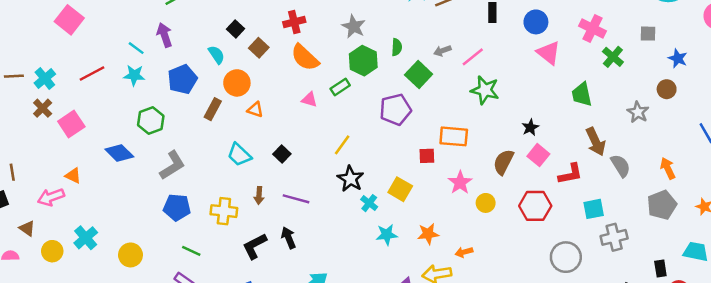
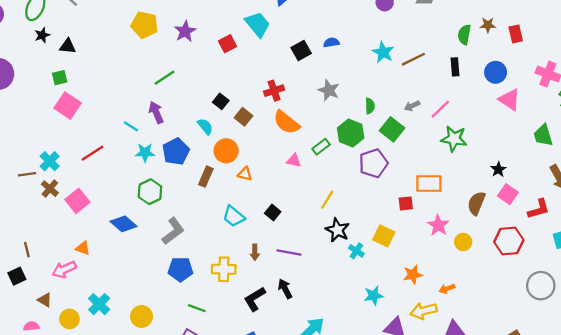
green hexagon: (363, 61) -> (351, 133), moved
cyan star: (134, 75) -> (145, 153), moved
brown line: (14, 76) -> (27, 174), moved
cyan star: (387, 235) -> (373, 296), moved

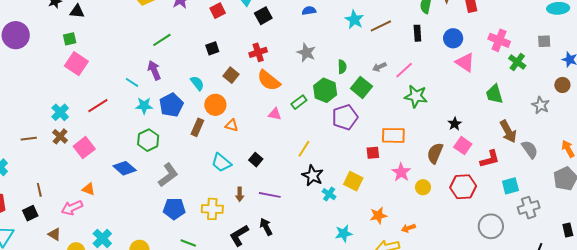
black square: (301, 51) -> (263, 16), moved
black square: (221, 101) -> (212, 48), moved, turned 32
brown line: (27, 174) -> (29, 139), moved

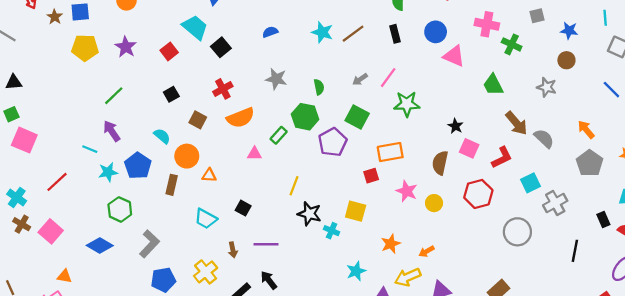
orange semicircle: (269, 80) -> (241, 118), turned -50
green square: (361, 87) -> (357, 117), moved
yellow cross: (212, 209) -> (206, 272), turned -30

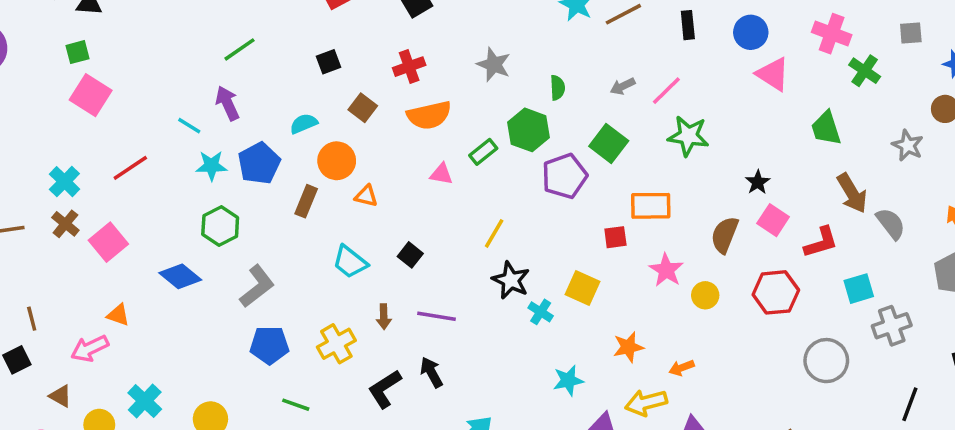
cyan semicircle: (162, 136) -> (304, 124), turned -72

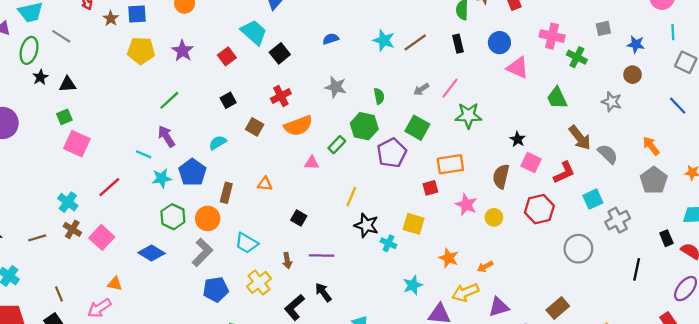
orange circle: (337, 161) -> (208, 218), moved
cyan trapezoid: (350, 262) -> (247, 243), moved
orange star: (628, 347) -> (449, 258), turned -30

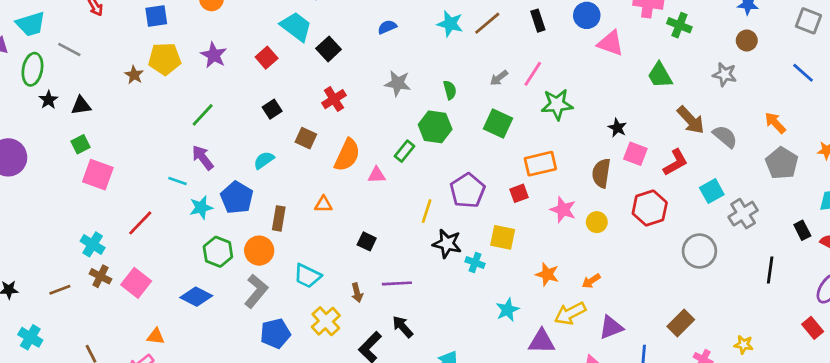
brown star: (111, 18) -> (134, 75), moved
orange semicircle: (298, 126) -> (347, 155), moved, turned -40
purple pentagon: (392, 153) -> (467, 191), moved

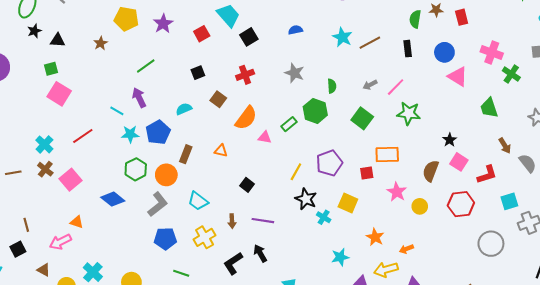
brown star: (134, 75) -> (101, 43), moved
brown arrow: (691, 120) -> (505, 146), size x0.7

